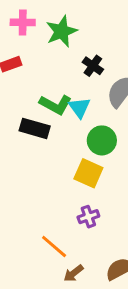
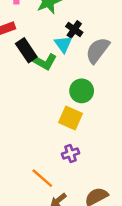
cyan triangle: (79, 108) -> (63, 44), moved
black rectangle: (35, 128) -> (26, 50), moved, turned 40

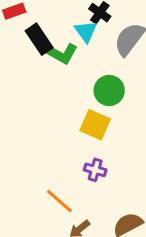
purple cross: (71, 154) -> (95, 170), turned 35

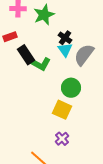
cyan triangle: (86, 31) -> (65, 50), moved
purple cross: (95, 170) -> (62, 139), turned 32

